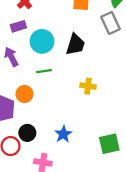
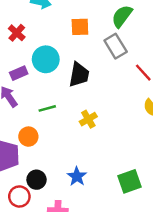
purple rectangle: (18, 26) -> (19, 73), moved
cyan circle: (42, 41) -> (46, 59), moved
yellow cross: (88, 86) -> (88, 119), moved, turned -32

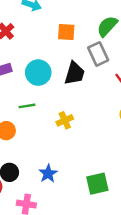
cyan circle: (46, 59) -> (38, 73), moved
black trapezoid: (79, 75) -> (74, 73), moved

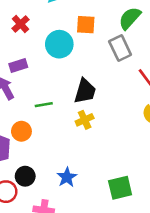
cyan circle: (38, 73) -> (59, 44), moved
black trapezoid: (74, 73) -> (85, 91), moved

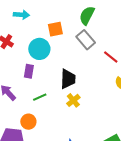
purple rectangle: (18, 65) -> (29, 71), moved, turned -48

